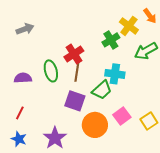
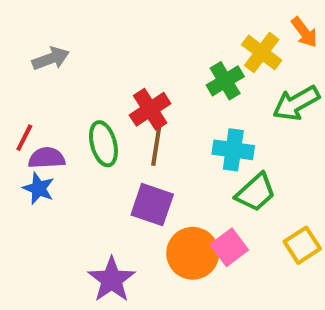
green trapezoid: (102, 90) -> (256, 192), moved
red line: (20, 113) -> (24, 138), moved
pink square: (122, 116) -> (229, 247), moved
blue star: (19, 139) -> (39, 188), moved

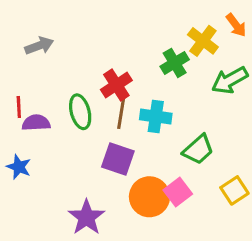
red line: (24, 138) -> (19, 107), turned -30
cyan cross: (233, 150) -> (156, 116), moved
blue star: (39, 188) -> (19, 167), moved

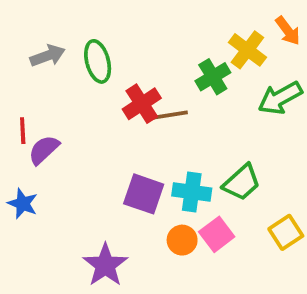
green ellipse: (80, 112) -> (98, 61), moved
brown line: (121, 113) -> (169, 115), moved, turned 72
cyan cross: (156, 116) -> (192, 192), moved
purple semicircle: (36, 123) -> (44, 150), turned -40
orange circle: (149, 197) -> (182, 240), size x0.6

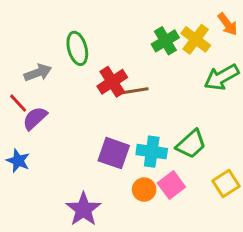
gray arrow: (48, 56) -> (38, 73), moved
green cross: (213, 77) -> (165, 41), moved
red line: (23, 131) -> (18, 103), turned -40

